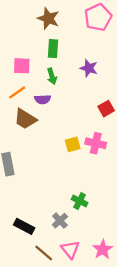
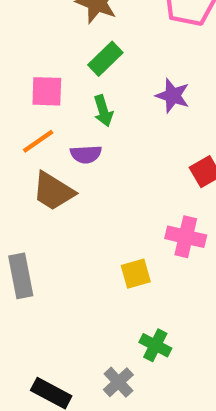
green rectangle: (53, 49) -> (105, 59), turned 42
yellow square: (73, 144) -> (136, 274), moved

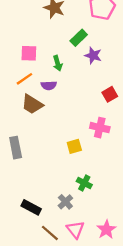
green rectangle: (105, 59) -> (79, 38), moved

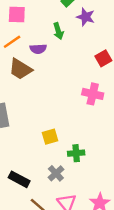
green arrow: (58, 63) -> (58, 31), moved
yellow square: (74, 146) -> (50, 137), moved
green cross: (84, 183) -> (76, 153), turned -32

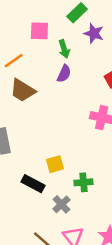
pink square: (17, 14) -> (39, 31), moved
purple semicircle: (38, 49) -> (64, 74), moved, turned -63
black rectangle: (19, 179) -> (33, 184), moved

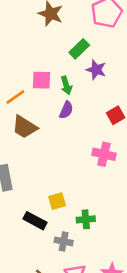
pink square: (39, 31) -> (41, 80), moved
gray cross: (61, 204) -> (64, 241), turned -36

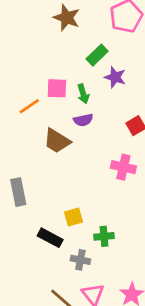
purple semicircle: (66, 110) -> (83, 120), turned 54
brown trapezoid: (25, 127) -> (57, 141), moved

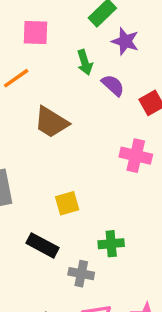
pink square: (57, 88) -> (35, 32), moved
purple semicircle: (83, 120) -> (113, 85), moved, turned -126
yellow square: (74, 217) -> (67, 203), moved

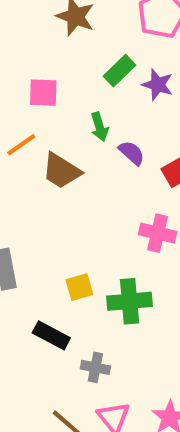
purple star: (125, 41) -> (158, 85), moved
brown trapezoid: (51, 122) -> (61, 171), moved
green cross: (111, 244) -> (130, 301), moved, size x1.5

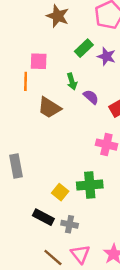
orange line: (21, 145) -> (26, 81), moved, turned -54
yellow square: (79, 287) -> (60, 192), moved, turned -35
black rectangle: (51, 335) -> (43, 217), moved

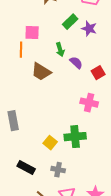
black rectangle: (43, 217) -> (26, 168), moved

